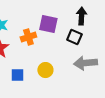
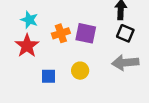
purple square: (48, 24) -> (86, 33), moved
black square: (74, 37) -> (125, 33), moved

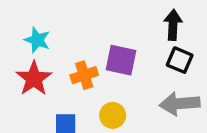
orange cross: (61, 33) -> (84, 75), moved

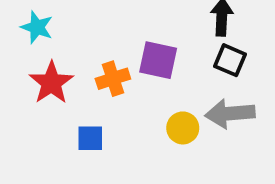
cyan star: (37, 40) -> (37, 27), moved
yellow circle: (113, 115) -> (183, 128), moved

